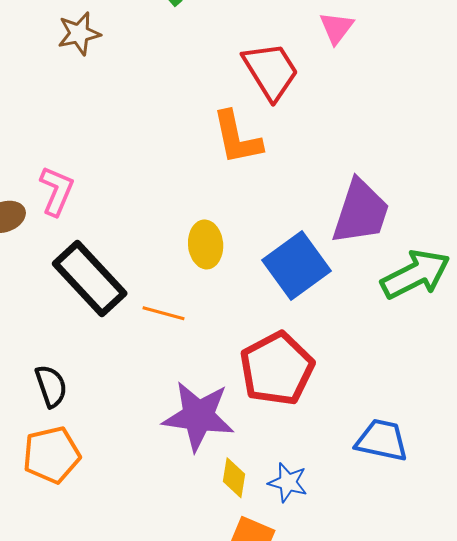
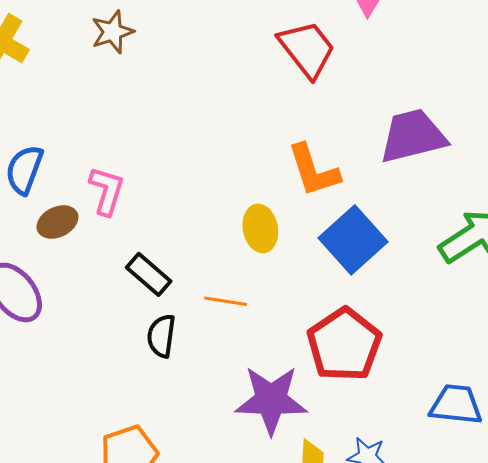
orange L-shape: (237, 138) -> (314, 170), moved
purple trapezoid: (361, 212) -> (413, 136), moved, turned -116
black rectangle: (90, 278) -> (149, 274), size x0.6
black semicircle: (51, 386) -> (161, 336), moved, turned -147

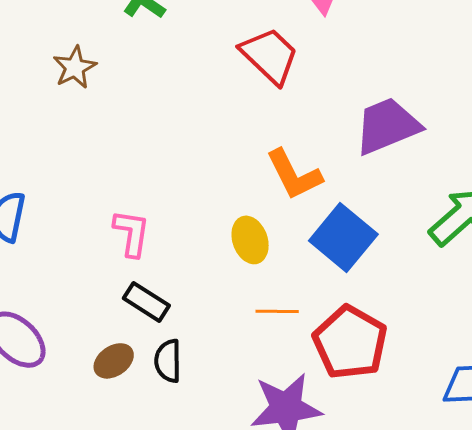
pink L-shape: (107, 191) -> (132, 233), moved
brown ellipse: (57, 222) -> (114, 361), moved
orange line: (226, 301) -> (277, 311), moved

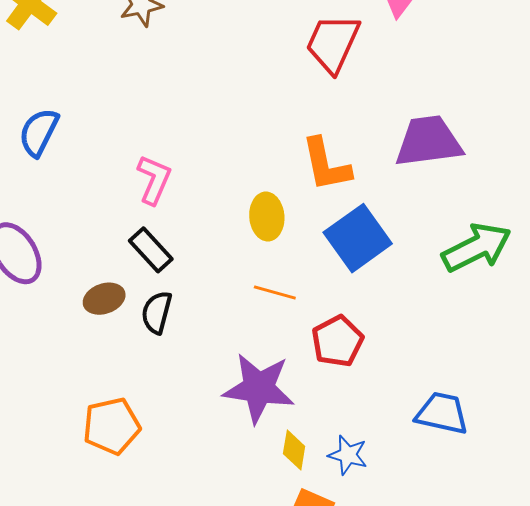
red trapezoid: (270, 56) -> (333, 43), turned -124
red pentagon: (350, 342) -> (337, 341), size x0.7

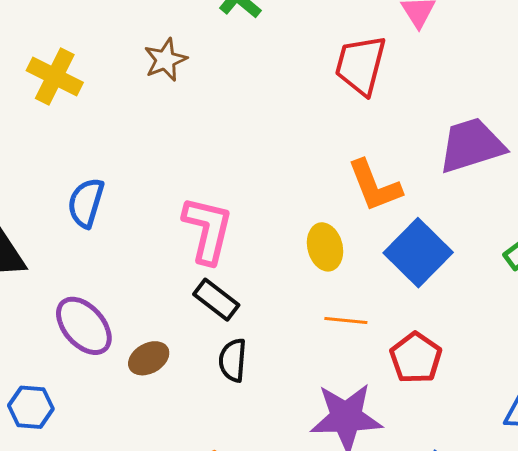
pink L-shape: (154, 180) -> (208, 230), size x1.4
brown ellipse: (104, 299) -> (149, 358), moved

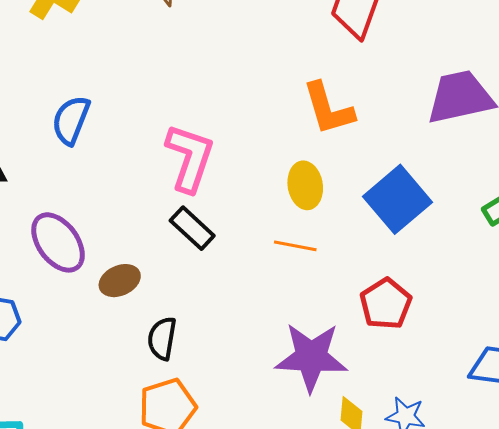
orange L-shape: (375, 186) -> (328, 109), moved
orange line: (346, 320) -> (295, 246), moved
black semicircle: (233, 360) -> (162, 338), moved

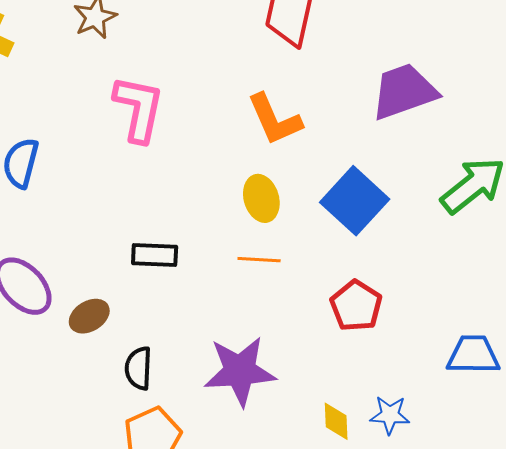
pink L-shape: (190, 158) -> (139, 109), moved
black rectangle: (192, 228) -> (155, 255), turned -33
purple star: (311, 357) -> (240, 371), moved

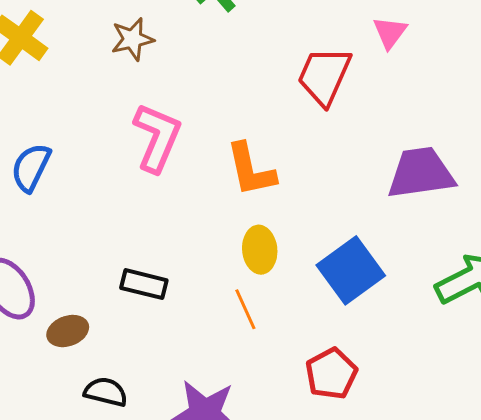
orange L-shape: (275, 119) -> (251, 170), moved
orange line: (259, 260) -> (245, 309), turned 51
black semicircle: (138, 368) -> (106, 392), turned 90

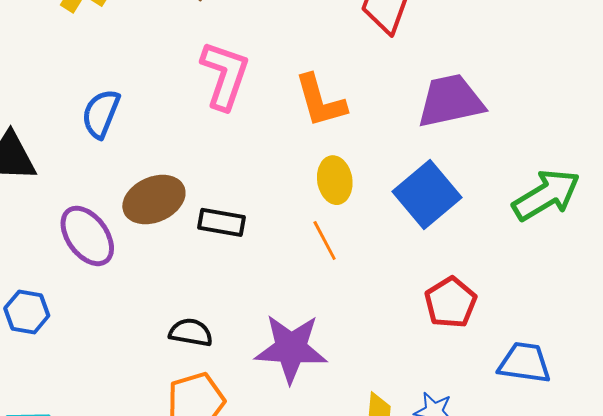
purple trapezoid: (421, 173) -> (451, 101), moved
brown ellipse: (68, 331) -> (154, 200), moved, size x1.5
red pentagon: (331, 374) -> (451, 302), moved

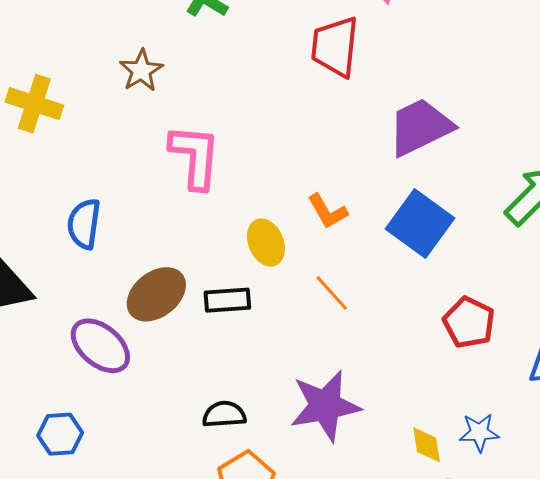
orange L-shape: (320, 101) -> (327, 211), moved, size x0.7
yellow ellipse: (335, 180) -> (266, 242), moved

